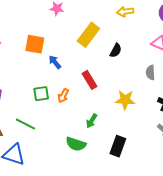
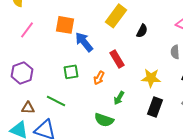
blue arrow: (55, 62) -> (84, 42), size x1.5
orange arrow: (63, 96) -> (99, 78), moved
black rectangle: (118, 146) -> (155, 107), moved

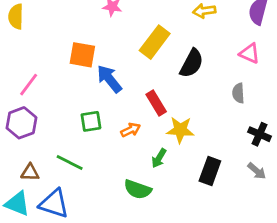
pink line: (27, 30) -> (29, 85), moved
black semicircle: (142, 31) -> (192, 63), size x1.5
orange arrow: (99, 78) -> (131, 130), turned -144
yellow star: (151, 78) -> (180, 130), moved

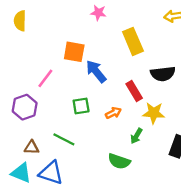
yellow rectangle: (155, 42) -> (133, 41), turned -60
black semicircle: (192, 63) -> (163, 74), moved, turned 55
pink line: (29, 85) -> (45, 78), moved

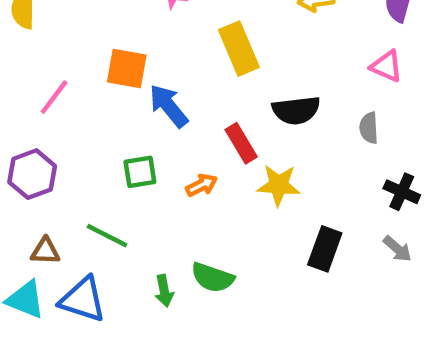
pink line: (45, 78) -> (54, 97), moved
green arrow: (136, 136) -> (164, 291), moved, turned -42

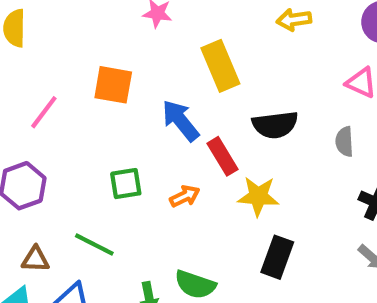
blue arrow: (169, 106) -> (180, 121), moved
black rectangle: (325, 249) -> (277, 257), moved

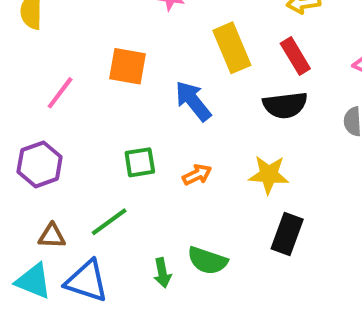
red rectangle: (223, 156) -> (295, 56), moved
green line: (94, 245) -> (109, 222), turned -63

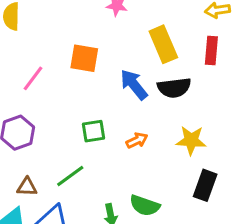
red rectangle: (295, 56) -> (211, 50), turned 36
black semicircle: (285, 105) -> (174, 88), moved

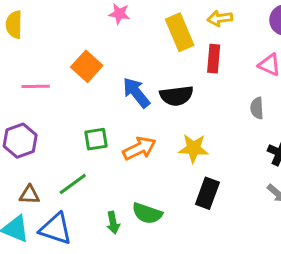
yellow rectangle: (163, 44) -> (180, 32), moved
orange square: (84, 58) -> (87, 66), turned 32
pink line: (33, 78) -> (36, 86), turned 52
orange arrow: (137, 140) -> (139, 148), size x1.5

